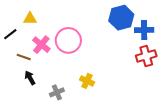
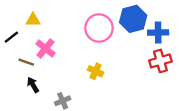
pink circle: (68, 40) -> (99, 28), moved
yellow cross: (87, 81) -> (96, 71), moved

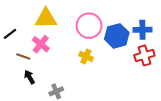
blue hexagon: (133, 19) -> (117, 36), moved
yellow triangle: (33, 20) -> (46, 18), moved, size x1.6
yellow cross: (96, 71) -> (86, 56), moved

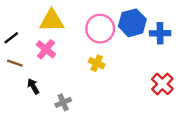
blue hexagon: (117, 36) -> (132, 23), moved
red cross: (144, 55) -> (162, 84), moved, turned -30
brown line: (23, 56) -> (15, 63), moved

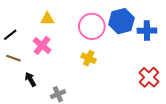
yellow triangle: (52, 21) -> (47, 19), size x0.6

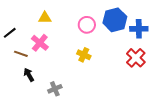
pink circle: (92, 26) -> (87, 25), size x0.7
brown line: (13, 58) -> (21, 54), moved
red cross: (149, 77) -> (136, 58), moved

